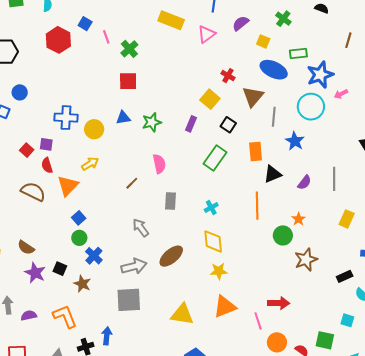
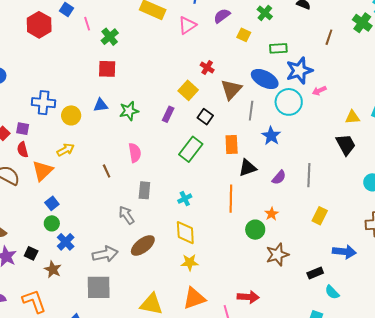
blue ellipse: (274, 70) -> (265, 79), moved
brown line: (132, 183) -> (107, 171), turned -72
gray arrow: (141, 228) -> (126, 215), moved

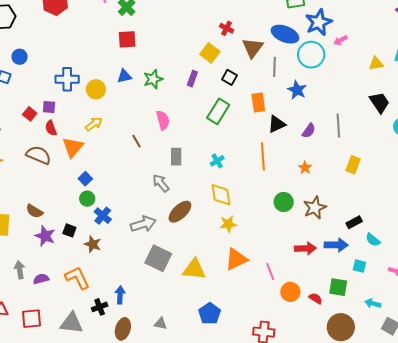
black trapezoid: (346, 145) -> (380, 102), moved
green circle: (255, 230) -> (284, 202), moved
blue arrow: (344, 252) -> (336, 245), moved
gray square: (99, 287) -> (158, 258), moved, turned 32
red arrow: (248, 297) -> (305, 248), moved

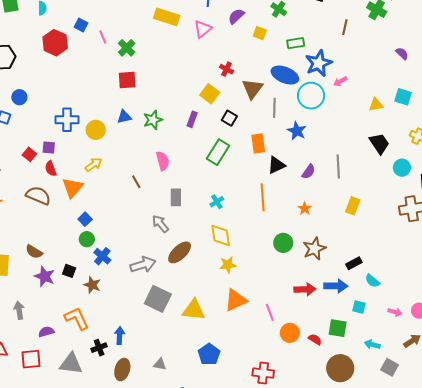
purple semicircle: (41, 279) -> (46, 332), moved

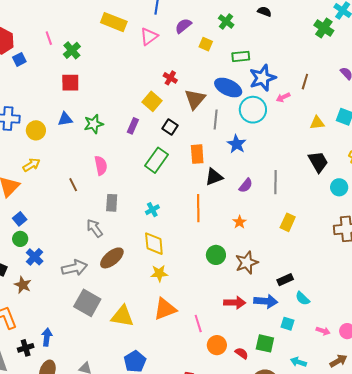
blue square: (81, 25) -> (19, 59), moved, turned 32
brown line: (345, 27) -> (305, 82), moved

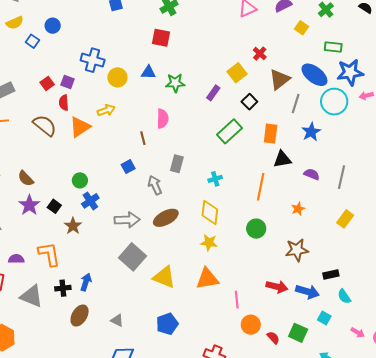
pink semicircle: (101, 166) -> (163, 119), moved
purple semicircle: (246, 185) -> (312, 174), turned -119
blue square: (20, 219) -> (128, 167), moved
green circle: (216, 255) -> (256, 229), moved

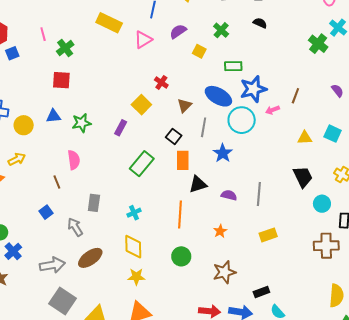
brown triangle: (280, 79) -> (184, 105), size x0.7
black square: (249, 102) -> (174, 136), moved
yellow rectangle: (345, 219) -> (268, 235), turned 42

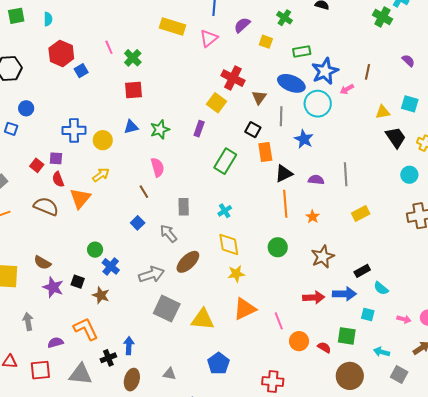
red cross: (161, 83) -> (233, 78), size x1.6
black trapezoid: (303, 177) -> (396, 137), moved
orange line: (180, 214) -> (285, 204), moved

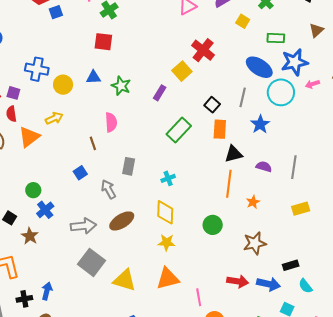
brown triangle: (259, 97) -> (316, 30), moved
green star: (160, 130) -> (121, 86), turned 30

